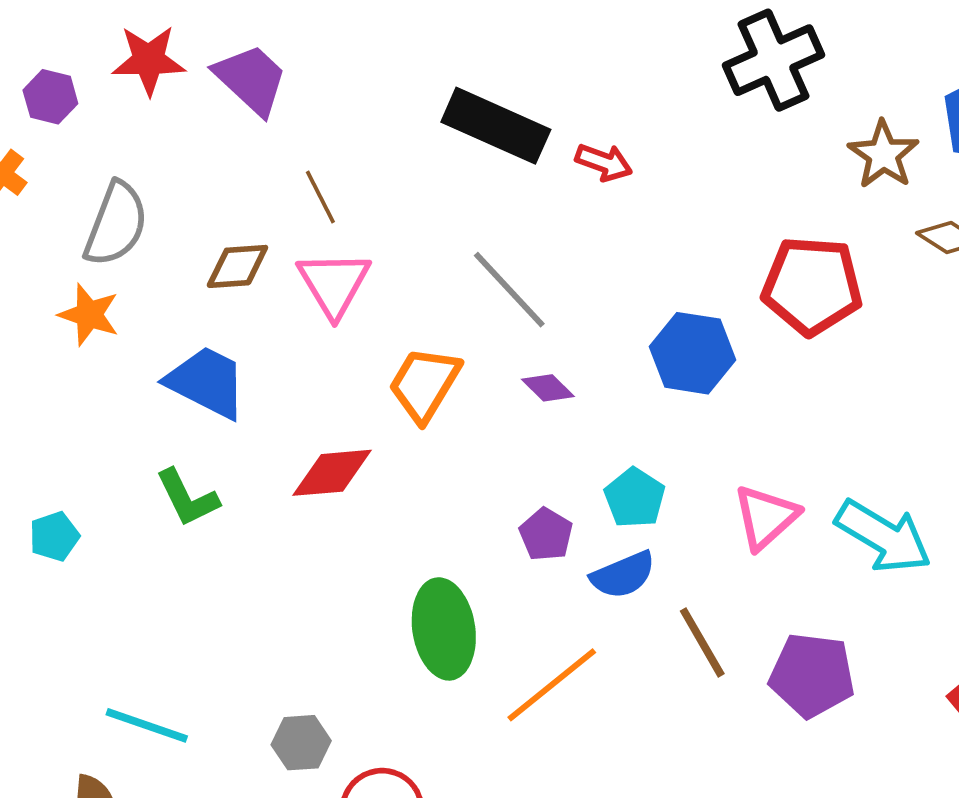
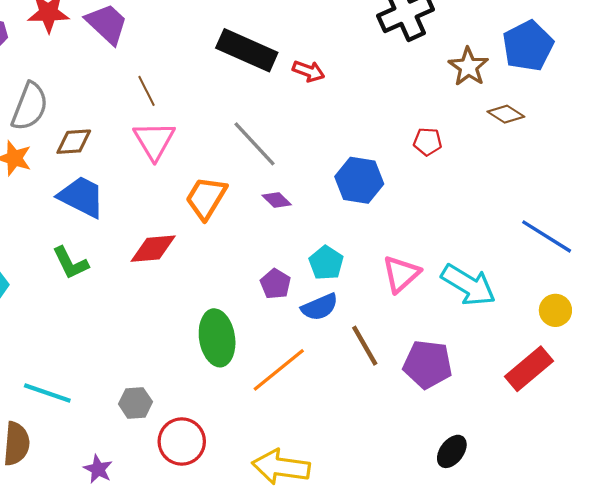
brown diamond: (237, 266) -> (74, 142), moved
red pentagon: (812, 286) -> (428, 142), size x0.5

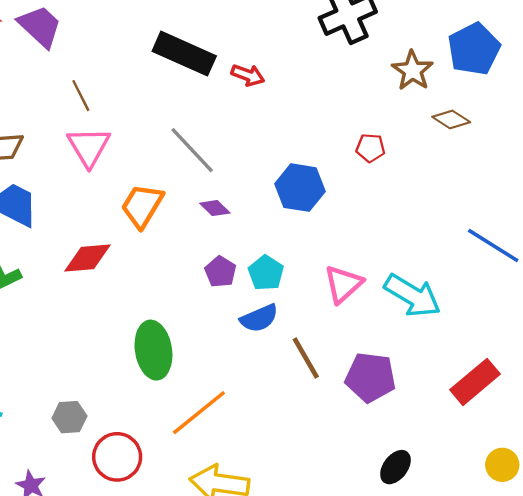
purple pentagon: (275, 284) -> (221, 272), moved
yellow circle: (555, 310) -> (502, 465), moved
orange line: (279, 370) -> (199, 413), moved

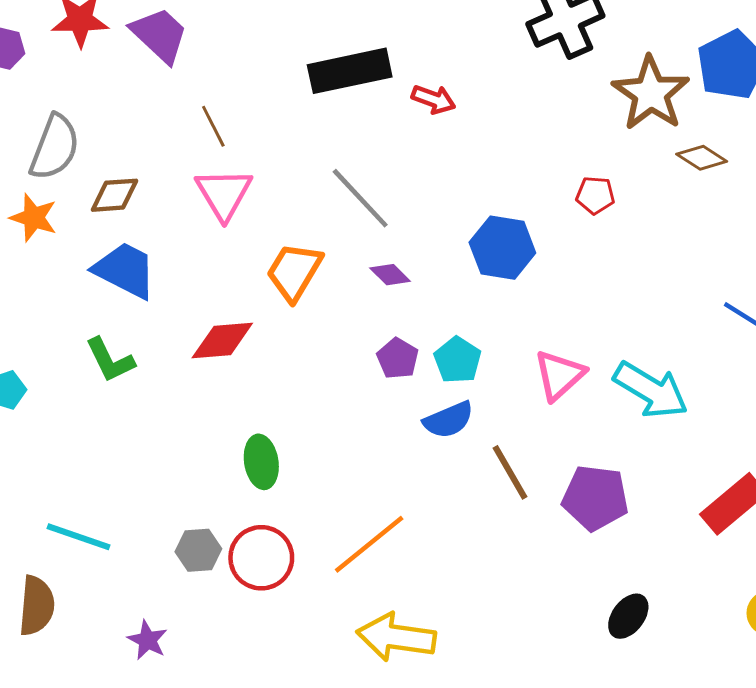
black rectangle: (184, 54) -> (350, 71), turned -36
brown star: (413, 71) -> (651, 93), size x1.4
green ellipse: (153, 350) -> (261, 462), moved, size x0.7
red circle: (117, 457) -> (261, 558), moved

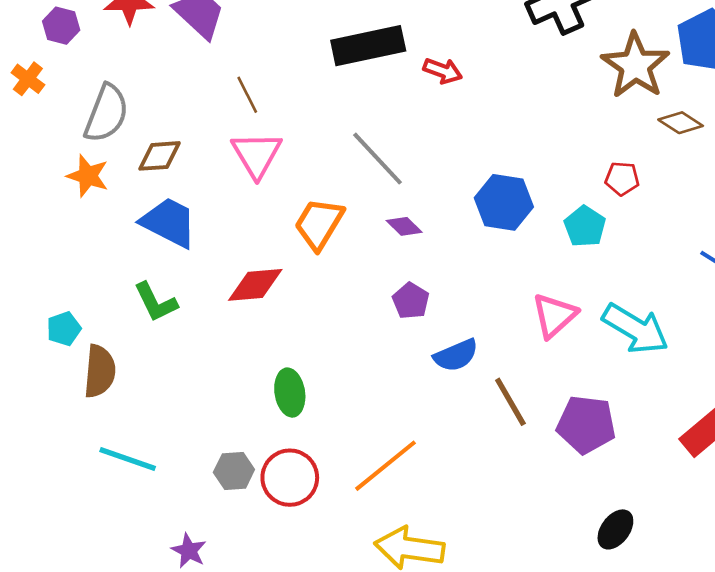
red pentagon: (595, 195) -> (622, 179), moved
cyan pentagon: (458, 360) -> (585, 226), moved
brown semicircle: (37, 606) -> (100, 371), moved

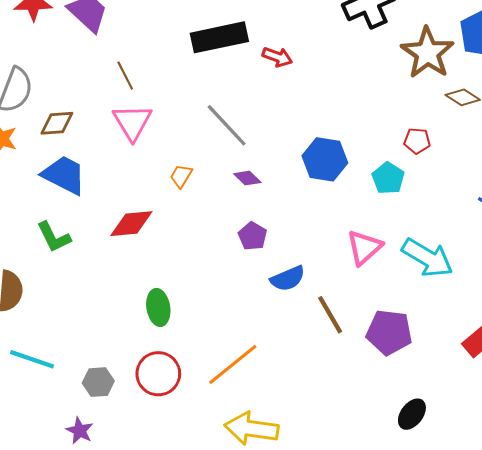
orange trapezoid: (319, 224) -> (181, 176), size x0.6
gray hexagon: (234, 471) -> (98, 382), moved

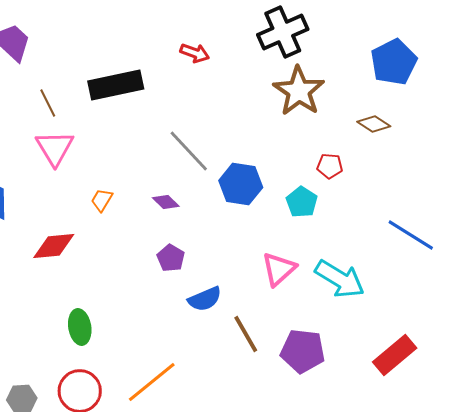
black rectangle: (219, 37) -> (116, 85), moved
brown star: (427, 53) -> (299, 91), moved
red arrow: (277, 57) -> (195, 53), moved
gray line: (227, 125) -> (189, 151), moved

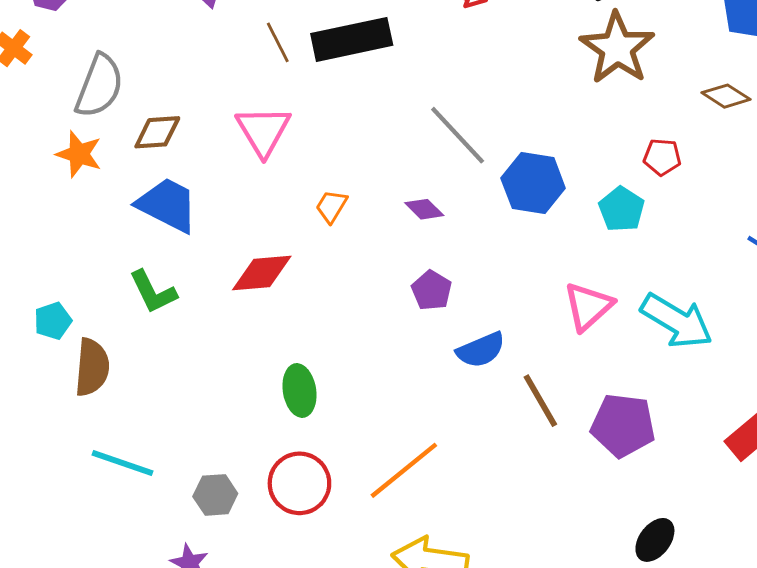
brown line: (48, 103) -> (278, 42), moved

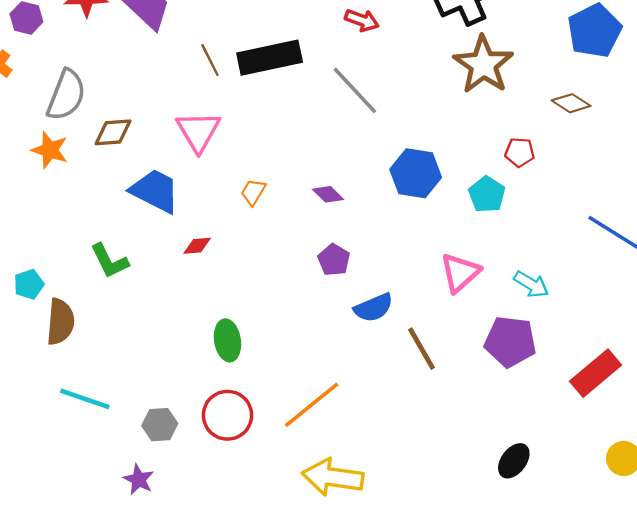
gray line: (458, 135) -> (355, 90), moved
blue trapezoid: (167, 205) -> (155, 191), moved
red diamond: (262, 273) -> (197, 246), size x0.6
cyan arrow: (677, 321) -> (531, 284), size x0.6
purple pentagon: (623, 425) -> (510, 342), moved

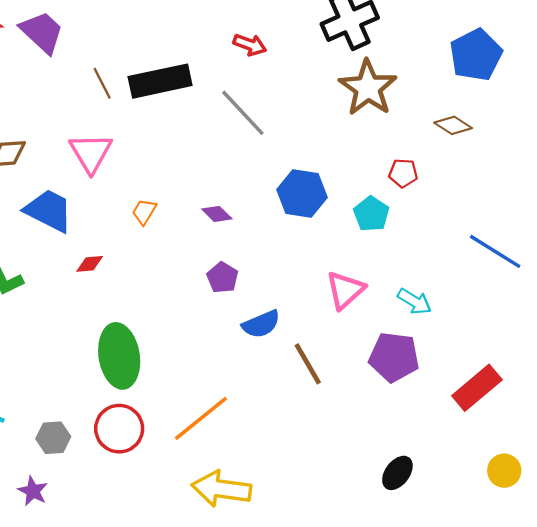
green ellipse: (227, 340) -> (119, 356), size x1.6

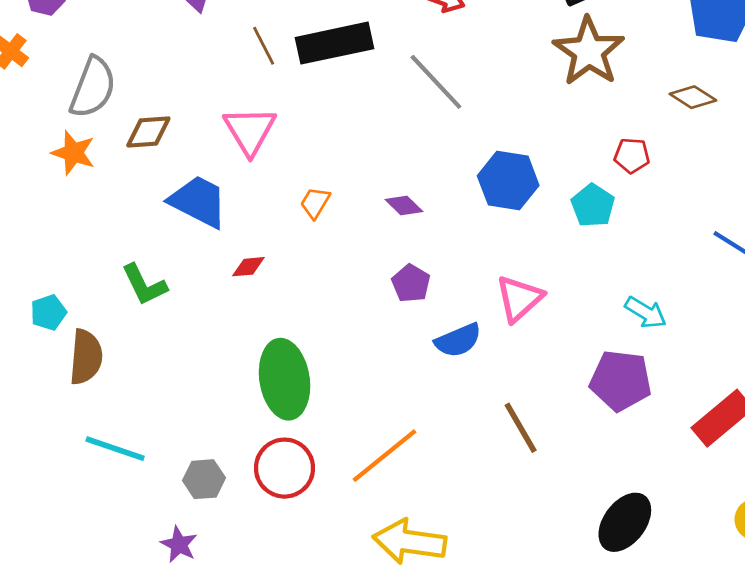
pink triangle: (345, 290) -> (519, 299), moved
brown line: (308, 364) -> (521, 428), moved
black ellipse: (397, 473) -> (625, 522), size x1.4

